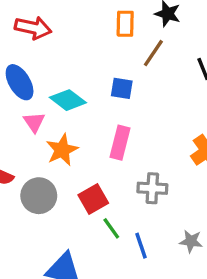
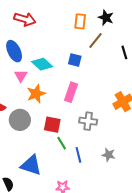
red square: (93, 199) -> (52, 125), turned 36

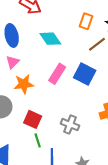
blue square: (75, 60) -> (85, 74), moved, size x1.5
cyan diamond: (42, 64) -> (50, 39), moved
pink rectangle: (71, 92) -> (57, 74), moved

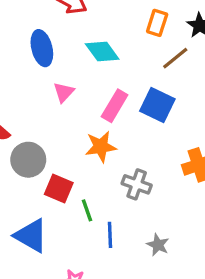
pink triangle: (13, 62) -> (64, 92), moved
orange star: (24, 84) -> (101, 147), moved
red square: (33, 119) -> (59, 189), moved

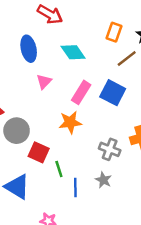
gray cross: (137, 184) -> (110, 149), moved
gray star: (158, 245) -> (103, 180), moved

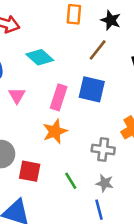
orange rectangle: (114, 32) -> (74, 14), moved
green line: (59, 169) -> (71, 181), moved
blue line: (75, 188) -> (99, 210), moved

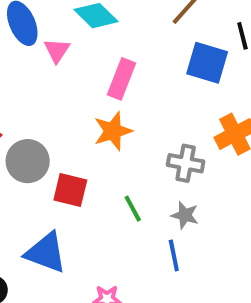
blue square: (92, 89) -> (207, 63), moved
pink triangle: (17, 96) -> (57, 50), moved

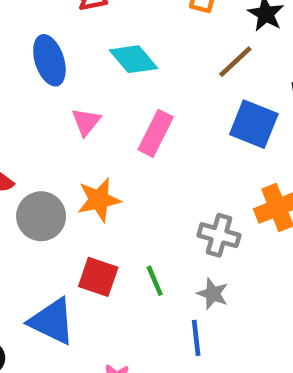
pink triangle: (57, 50) -> (86, 122), moved
orange star: (113, 131) -> (99, 200), moved
red square: (70, 190) -> (98, 277), moved

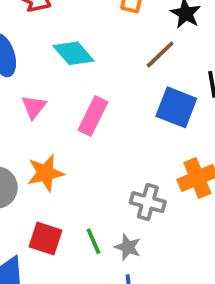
gray star: (213, 294) -> (128, 247), moved

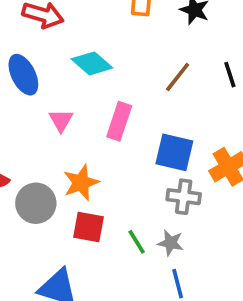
brown line: (160, 54) -> (178, 77), moved
blue square: (176, 107) -> (174, 152), moved
red square: (45, 239) -> (88, 227), moved

